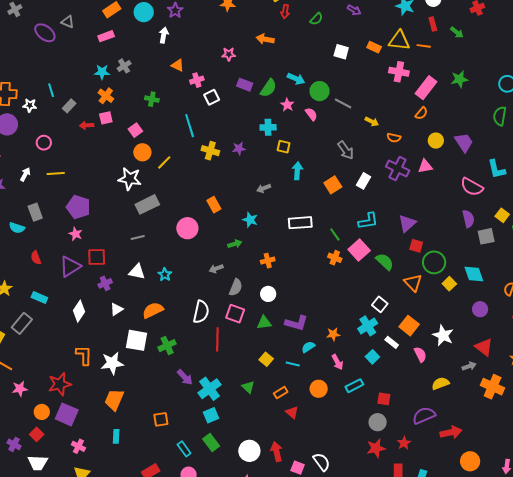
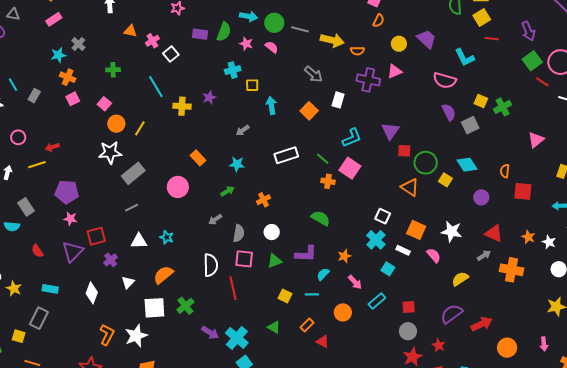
yellow arrow: (372, 122) -> (332, 40), size x1.6
red arrow: (87, 125) -> (52, 147), moved
green semicircle: (385, 262) -> (321, 218), moved
orange L-shape: (84, 355) -> (107, 335), turned 40

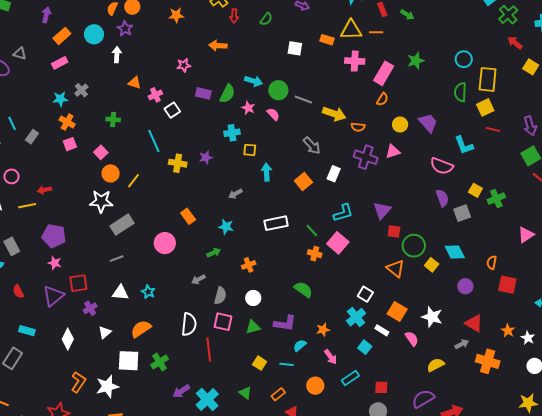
purple arrow: (210, 333) -> (181, 391), turned 108

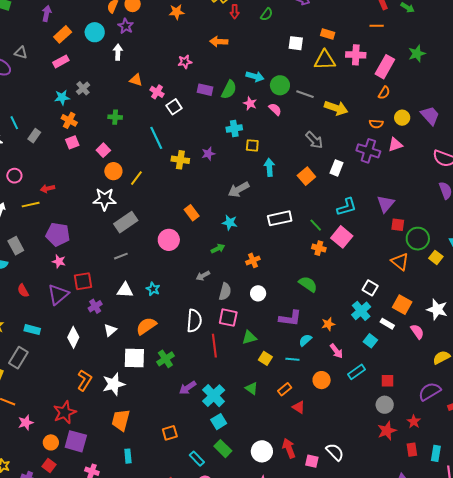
yellow triangle: (351, 30) -> (325, 60), moved
pink cross: (155, 95) -> (157, 92), turned -32
orange semicircle: (358, 127) -> (376, 124), moved
gray arrow: (235, 194) -> (239, 189), size x1.5
green triangle: (253, 327) -> (249, 337), moved

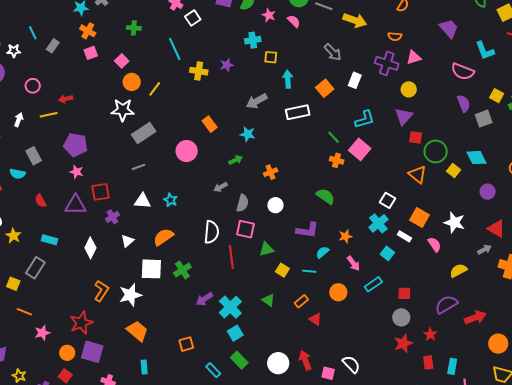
yellow circle: (402, 118) -> (409, 89), moved
white rectangle: (280, 218) -> (298, 112), moved
purple triangle: (58, 294) -> (75, 205), turned 40
orange trapezoid: (121, 420) -> (137, 331), turned 115

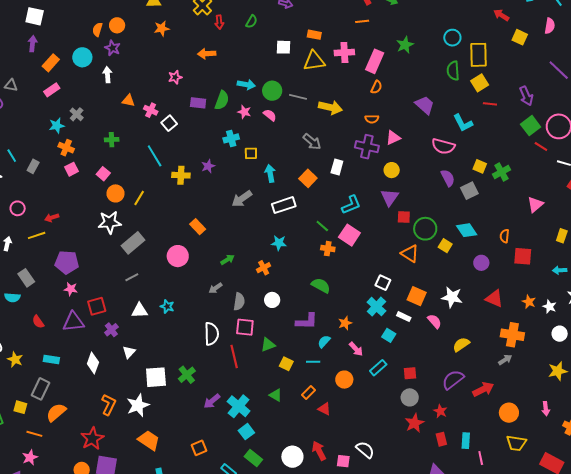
cyan star: (248, 134) -> (279, 243), moved
orange semicircle: (163, 237) -> (56, 412), moved
gray arrow: (484, 250) -> (505, 360), moved
pink star: (42, 333) -> (30, 457), moved

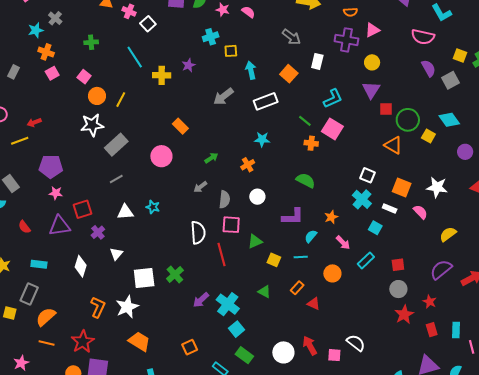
orange line: (34, 434) -> (47, 343), moved

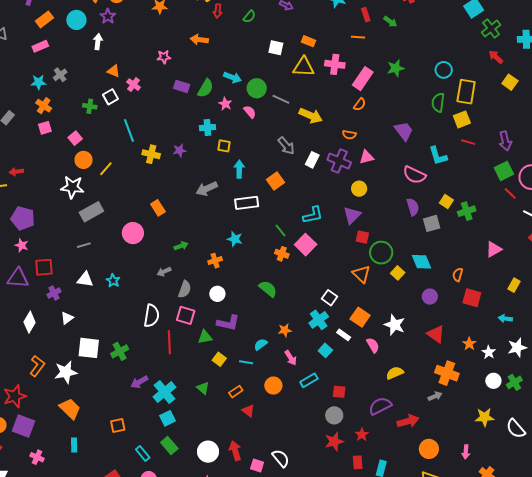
white square: (148, 24) -> (111, 97), moved
white rectangle: (317, 61) -> (312, 160), moved
purple L-shape: (293, 217) -> (228, 323), moved

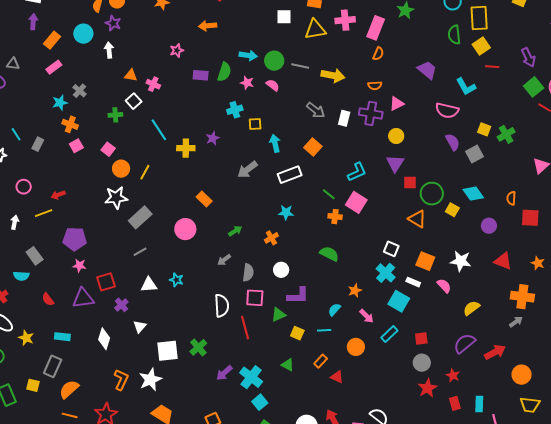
cyan square: (325, 350) -> (399, 301), size x1.5

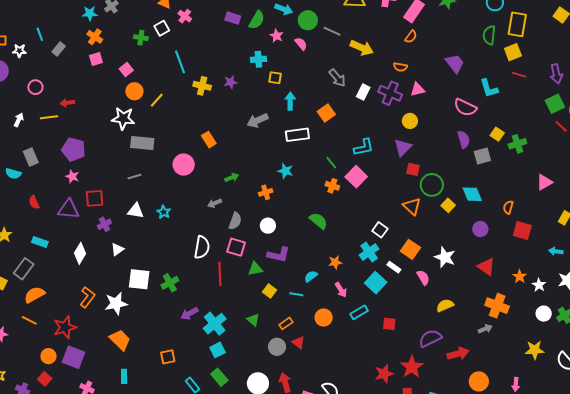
gray rectangle: (140, 217) -> (142, 143), turned 35
gray circle: (422, 363) -> (277, 347), moved
red star: (453, 375) -> (412, 367), size x1.6

